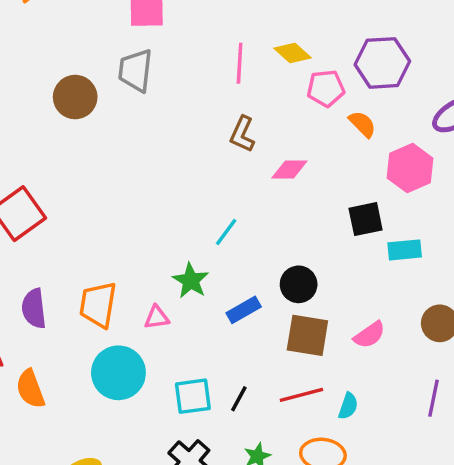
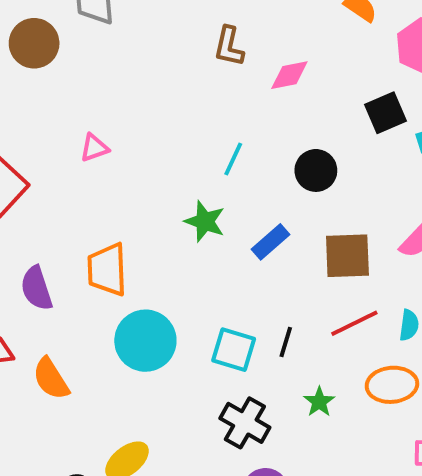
black circle: (299, 284) -> (316, 170), moved
pink triangle: (157, 318) -> (94, 148), moved
cyan square: (193, 396) -> (234, 350), turned 36

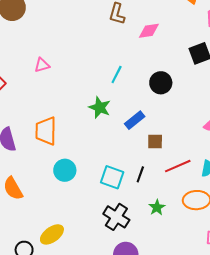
brown square: (347, 256) -> (155, 142), moved, size x0.6
cyan circle: (145, 341) -> (65, 170), size x0.7

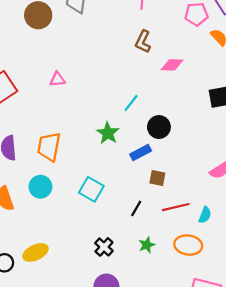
black circle: (161, 83) -> (159, 127), moved
cyan circle: (65, 170) -> (40, 187), moved
cyan square: (112, 177) -> (91, 189), moved
black cross: (116, 217) -> (104, 247), size x0.7

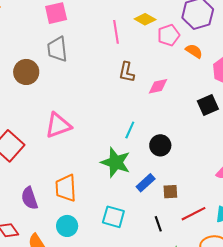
pink triangle: (57, 79) -> (58, 125), size x1.8
green star: (108, 133) -> (116, 162), size x1.4
blue rectangle: (141, 152) -> (146, 183), moved
black line: (136, 208) -> (158, 224), turned -35

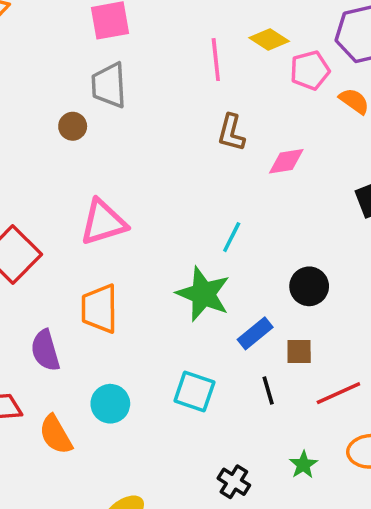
brown circle: (26, 72) -> (73, 126), moved, size x0.6
black circle: (160, 145) -> (309, 286), moved
orange trapezoid: (66, 188) -> (99, 309), moved
black line: (158, 224) -> (268, 390), moved

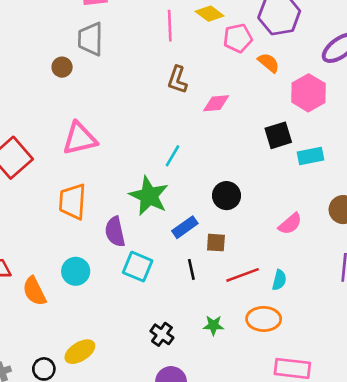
purple semicircle: (45, 350) -> (115, 232), moved
green star: (303, 465) -> (213, 325), turned 30

